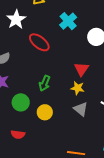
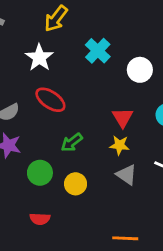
white star: (16, 19) -> (39, 58), moved
red ellipse: (39, 42) -> (50, 100), moved
green arrow: (45, 83) -> (72, 142), turned 35

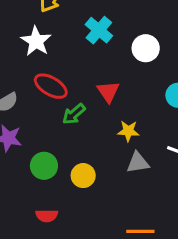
red triangle: (123, 118) -> (108, 92), moved
green arrow: (72, 142) -> (74, 114), moved
gray triangle: (127, 175) -> (138, 163), turned -40

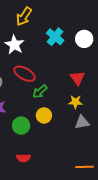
white circle: (146, 48) -> (84, 39), moved
red triangle: (108, 92) -> (78, 78), moved
yellow circle: (83, 176) -> (44, 115), moved

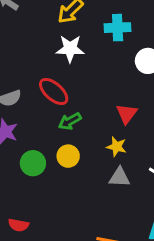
cyan cross: (55, 37) -> (118, 28), moved, turned 36
white star: (14, 45) -> (70, 49), moved, turned 30
red semicircle: (24, 158) -> (19, 225), moved

